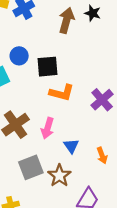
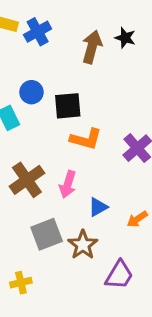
blue triangle: (71, 146) -> (98, 207), turned 35
orange arrow: (102, 155) -> (137, 219), turned 77

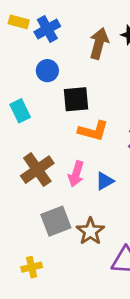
blue circle: (31, 92) -> (47, 71), moved
blue triangle: (98, 207) -> (105, 181), moved

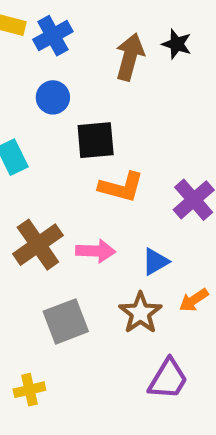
pink arrow: (76, 174) -> (96, 251), turned -105
blue triangle: (105, 181) -> (155, 262), moved
brown star: (90, 231) -> (140, 313), moved

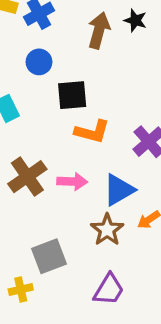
blue triangle: (155, 262) -> (119, 190), size x1.5
gray square: (66, 321) -> (49, 256), moved
purple trapezoid: (168, 379) -> (109, 290), moved

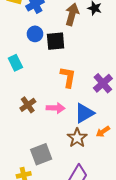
black square: (72, 95) -> (56, 41), moved
orange L-shape: (92, 132) -> (68, 77), turned -95
brown cross: (27, 177) -> (28, 105), size x0.7

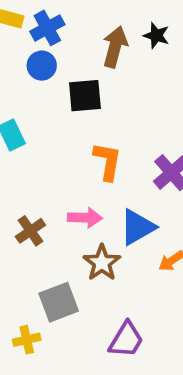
blue circle: (35, 34) -> (42, 66), moved
brown cross: (28, 105) -> (30, 231), moved
brown star: (77, 138) -> (102, 263), moved

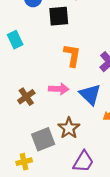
blue triangle: (138, 227) -> (90, 94), turned -45
brown star: (102, 263) -> (69, 128), moved

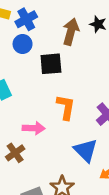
pink arrow: (59, 89) -> (34, 128), moved

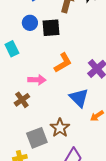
blue circle: (23, 44) -> (30, 23), moved
orange L-shape: (66, 107) -> (63, 63), turned 50

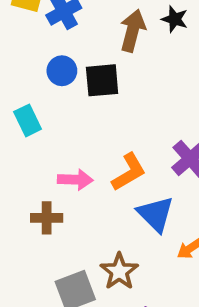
orange L-shape: (63, 63) -> (129, 172), moved
brown cross: (22, 100) -> (47, 218), turned 35

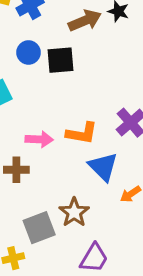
brown arrow: (133, 31) -> (85, 20), turned 52
orange L-shape: (129, 172) -> (82, 133), turned 40

